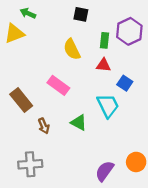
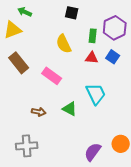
blue square: (125, 83) -> (113, 57), moved
brown rectangle: (21, 100) -> (19, 63), moved
brown arrow: (44, 126) -> (39, 112), turned -56

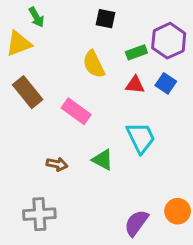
green arrow: (25, 12) -> (36, 17), turned -144
green rectangle: (93, 36) -> (136, 52), turned 64

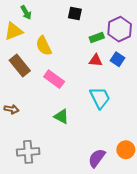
yellow semicircle: (94, 64) -> (44, 46), moved
green triangle: (103, 160) -> (61, 116), moved
brown arrow: (57, 164) -> (11, 109), moved

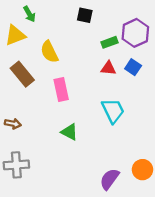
pink rectangle: (54, 79) -> (61, 89), turned 42
gray cross: (28, 152) -> (16, 165), moved

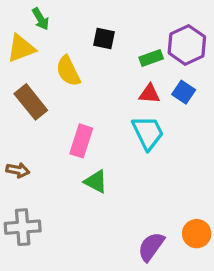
black square: (85, 15) -> (104, 38), moved
pink rectangle: (61, 89) -> (81, 141), moved, turned 30
cyan trapezoid: (113, 111) -> (148, 133), moved

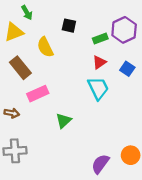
blue square: (184, 92) -> (127, 69), moved
red triangle: (149, 94) -> (99, 62), turned -40
pink rectangle: (81, 141) -> (38, 94), moved, turned 48
green triangle: (96, 182) -> (64, 121), turned 49

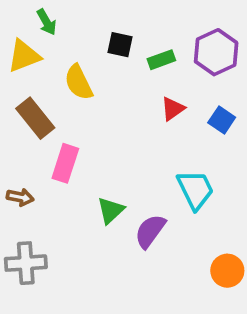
green rectangle: (100, 39) -> (161, 60), moved
cyan trapezoid: (98, 88) -> (195, 190), moved
pink rectangle: (38, 94) -> (65, 163), turned -48
purple semicircle: (100, 164) -> (150, 231), moved

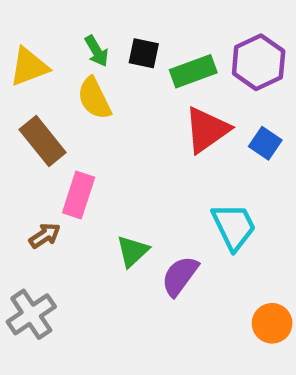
green arrow: (47, 22) -> (97, 51), moved
green rectangle: (161, 60) -> (193, 71), size x1.4
red triangle: (173, 109) -> (207, 130), size x1.6
brown arrow: (20, 197) -> (45, 236), moved, turned -44
gray cross: (26, 263) -> (31, 314), turned -30

